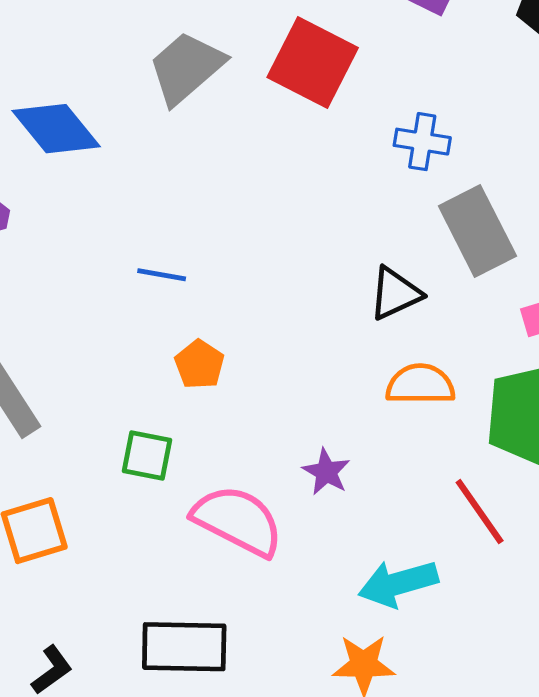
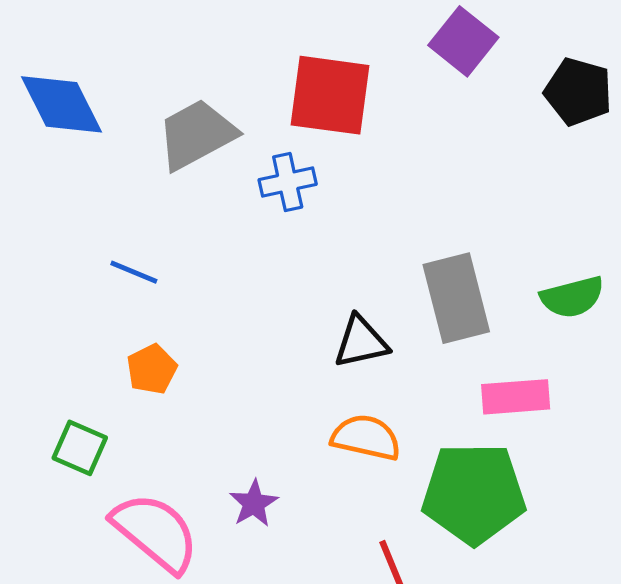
red square: (313, 62) -> (330, 95), turned -32
gray trapezoid: (186, 68) -> (197, 134), moved
blue cross: (422, 142) -> (288, 182), moved, turned -34

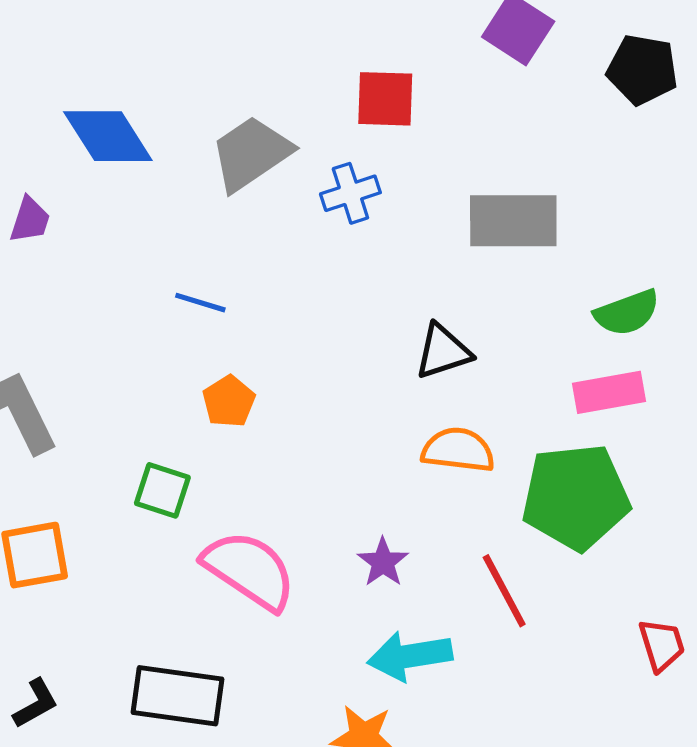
red square: (330, 95) -> (385, 99), size x0.7
green semicircle: (572, 297) -> (627, 313), moved
gray rectangle: (456, 298) -> (513, 221), moved, turned -70
purple star: (254, 503) -> (383, 562), moved

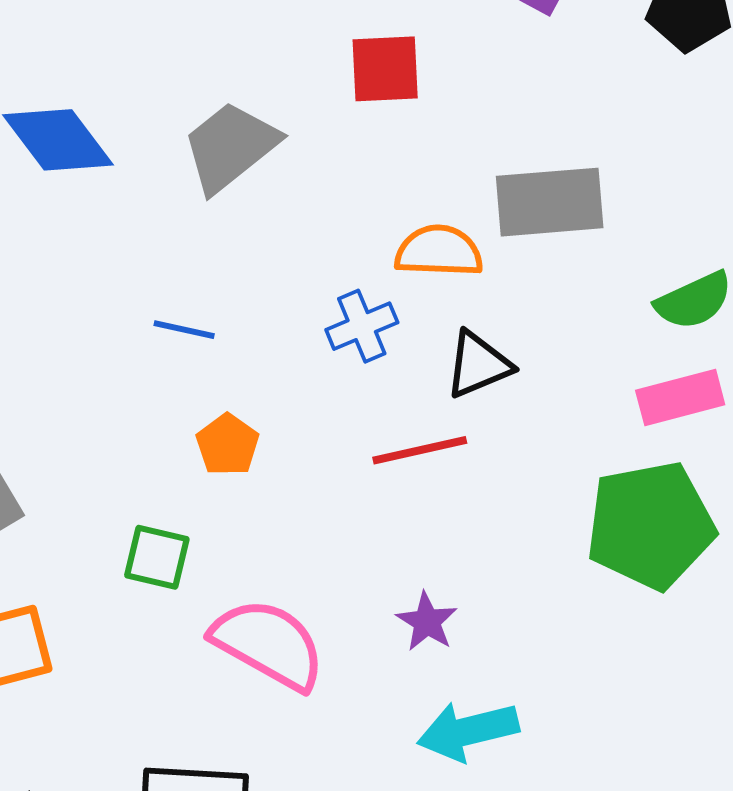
blue cross: (350, 193) -> (362, 326), moved
orange semicircle: (458, 450) -> (439, 251), moved
red line: (504, 591) -> (420, 450), moved, turned -70

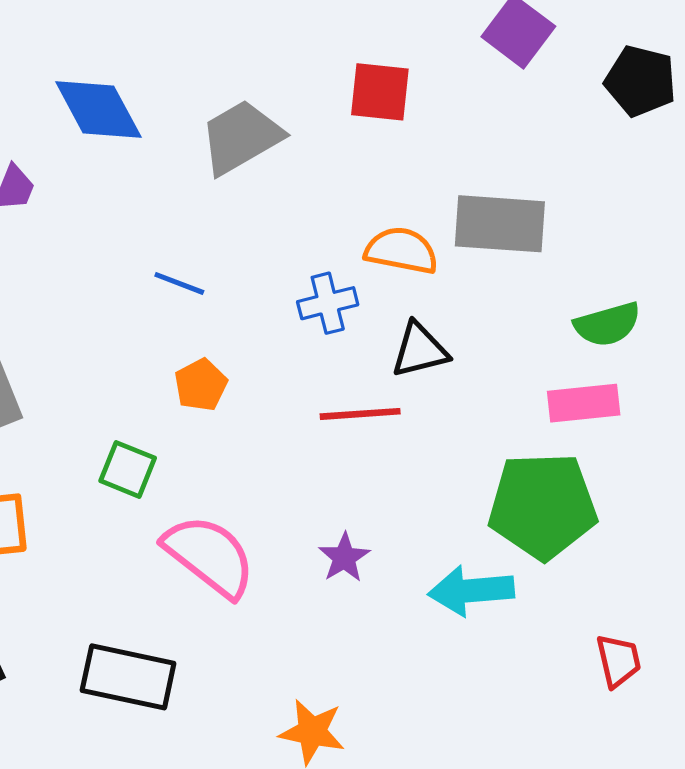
cyan arrow: (468, 731) -> (471, 591), moved

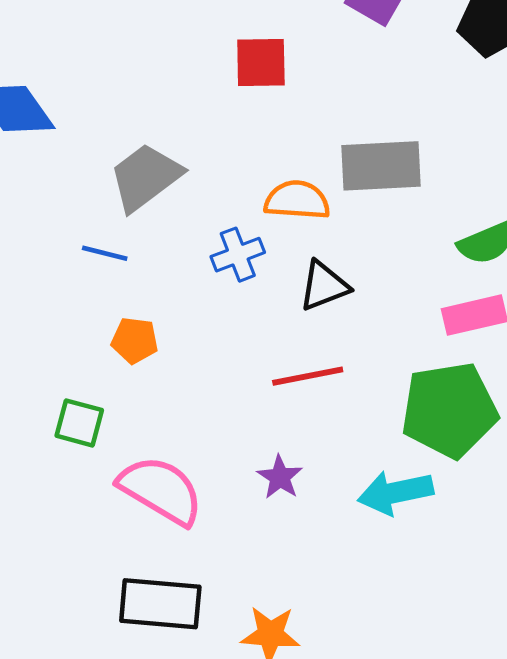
gray trapezoid: (241, 137) -> (145, 177), moved
orange pentagon: (201, 385) -> (135, 340), turned -30
red line: (360, 414) -> (308, 376), moved
black rectangle: (128, 677) -> (160, 604), moved

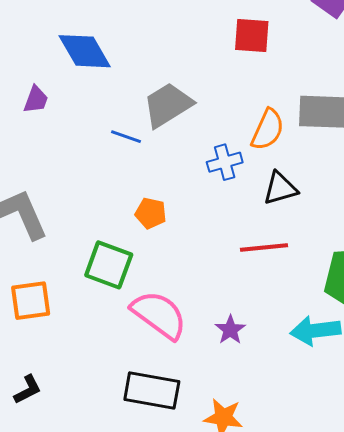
orange semicircle: (297, 200) -> (268, 130), turned 105
blue line: (105, 253) -> (126, 137), moved
green square: (79, 423) -> (109, 265), size x1.4
purple star: (280, 477) -> (230, 330), moved

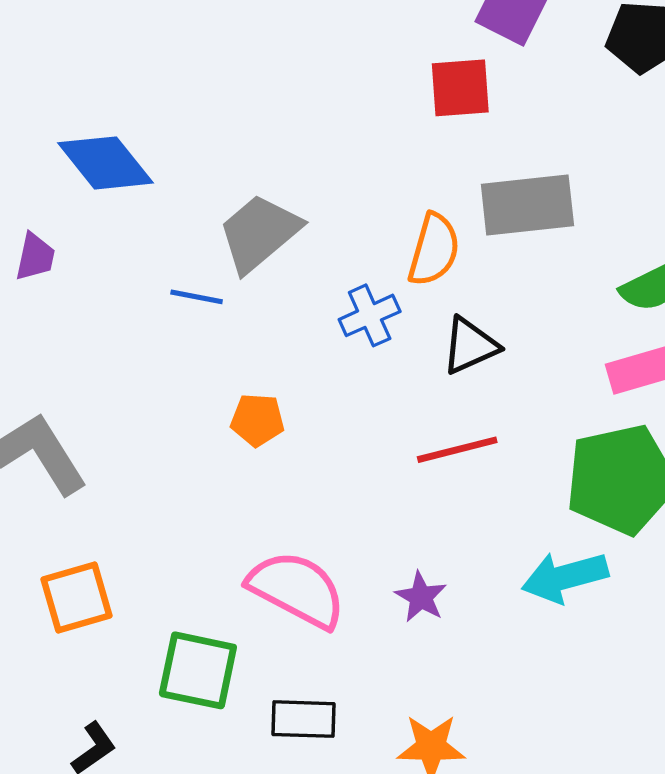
red square: (252, 36) -> (460, 88), moved
green square: (109, 265) -> (198, 670), moved
black rectangle: (152, 390) -> (303, 719), size x0.7

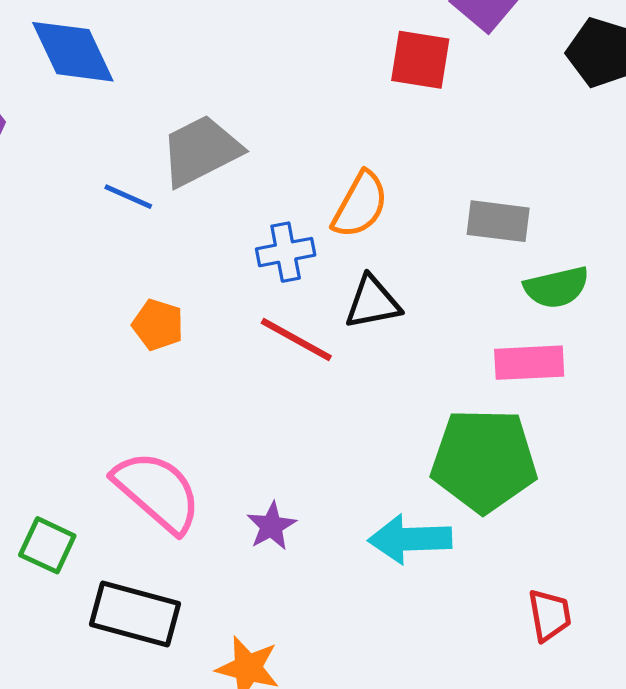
gray rectangle: (527, 205) -> (498, 221), moved, size x0.7
red line: (457, 450) -> (296, 339), moved, turned 30
green square: (198, 670) -> (47, 545), size x0.7
black rectangle: (303, 719) -> (135, 614), size x1.4

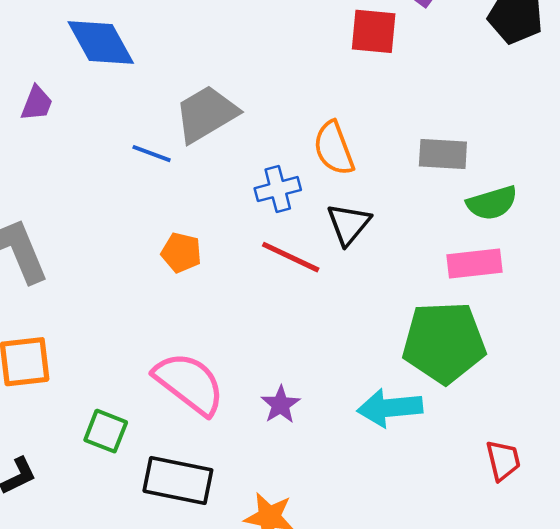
orange semicircle: (360, 205) -> (334, 148), turned 134
black triangle: (373, 302) -> (349, 224), turned -36

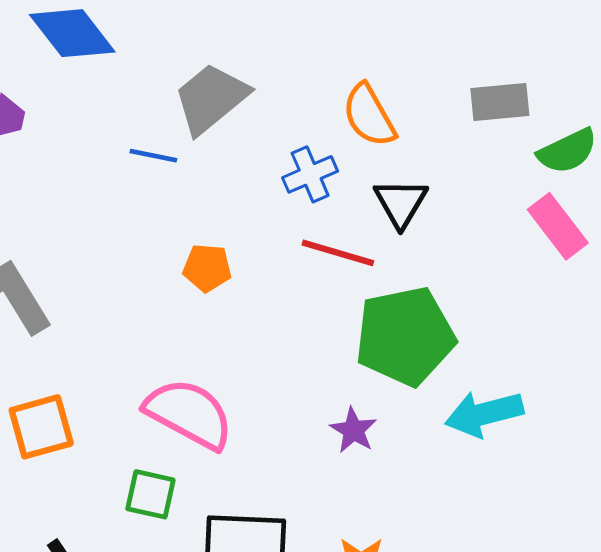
pink rectangle: (474, 263) -> (558, 226), turned 68
green pentagon: (444, 342) -> (405, 336), moved
pink semicircle: (189, 383) -> (189, 414), moved

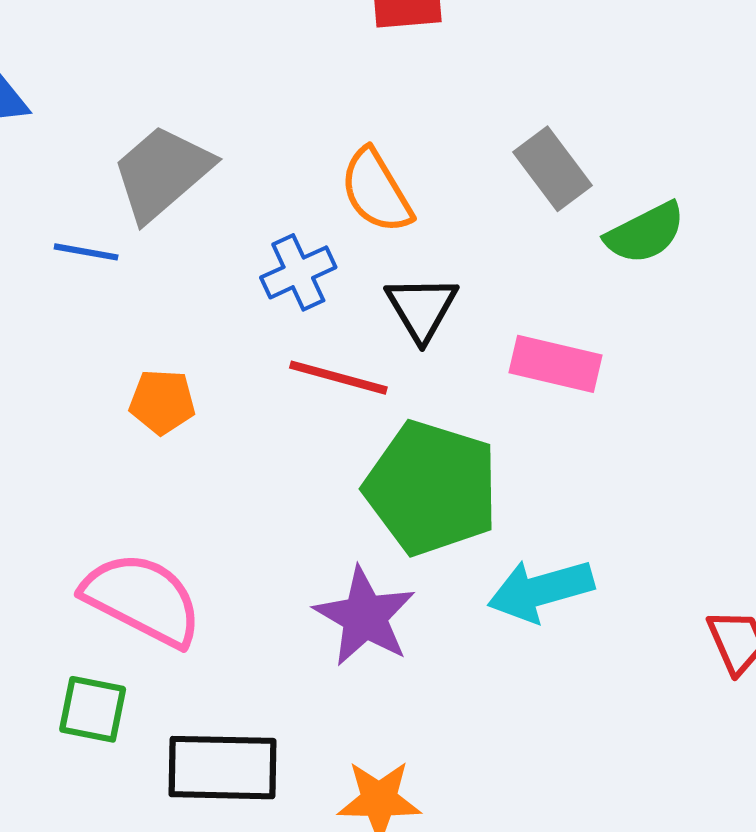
gray rectangle: (500, 102) -> (553, 169), turned 60
pink rectangle: (558, 226) -> (556, 364), moved, turned -38
green pentagon: (405, 336) -> (432, 488), turned 30
purple star: (353, 430) -> (365, 617), size x1.6

